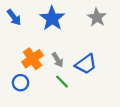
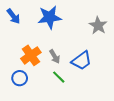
gray star: (97, 17) -> (98, 26), moved
blue star: (52, 18) -> (50, 17), turned 30

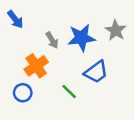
blue star: (50, 17) -> (81, 38), moved
gray arrow: (55, 56) -> (52, 40), moved

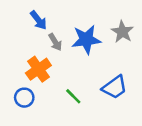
blue arrow: (15, 19) -> (38, 20), moved
blue trapezoid: (96, 72) -> (115, 87), moved

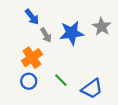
blue trapezoid: (115, 87) -> (92, 89), moved
blue circle: (24, 98) -> (29, 81), moved

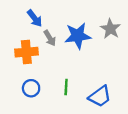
orange cross: (32, 58) -> (26, 52), moved, turned 30
green line: (61, 80) -> (66, 87), turned 48

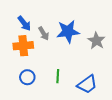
blue arrow: (35, 18) -> (24, 23), moved
gray star: (110, 29) -> (96, 41), moved

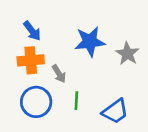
gray arrow: (44, 34) -> (59, 74), moved
blue circle: (27, 77) -> (36, 102), size x1.5

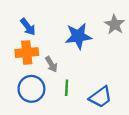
gray star: (127, 54) -> (115, 24), moved

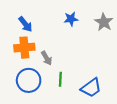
blue star: (78, 36) -> (71, 19), moved, size x0.6

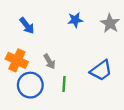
orange cross: (24, 48) -> (17, 60), moved, turned 30
blue trapezoid: (91, 88) -> (101, 70), moved

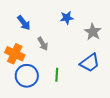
gray star: (110, 23) -> (93, 32), moved
gray arrow: (49, 61) -> (43, 44), moved

